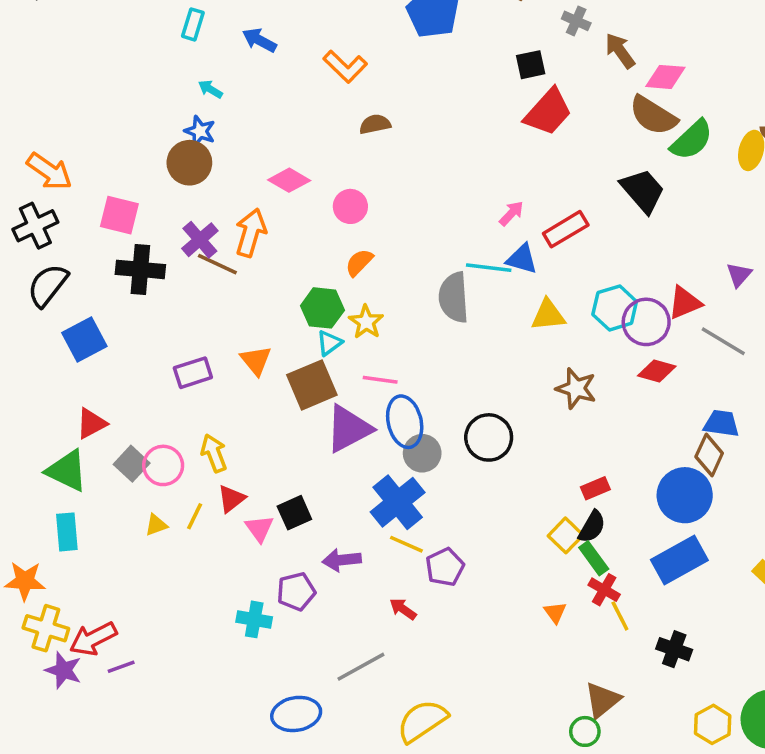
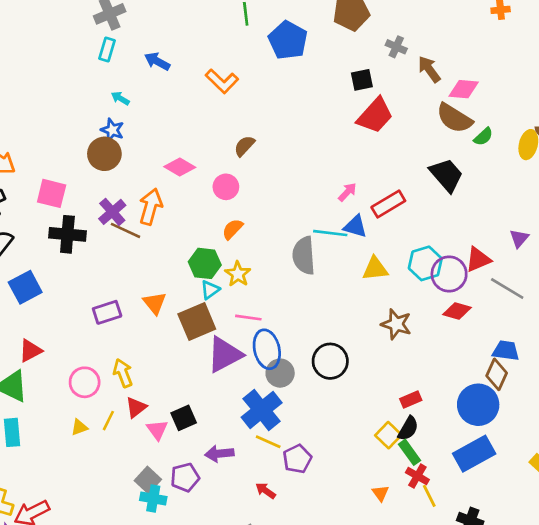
brown semicircle: (375, 124) -> (244, 146), moved, turned -35
green semicircle: (692, 140) -> (483, 137), size x0.6
gray square: (132, 464) -> (148, 480), moved

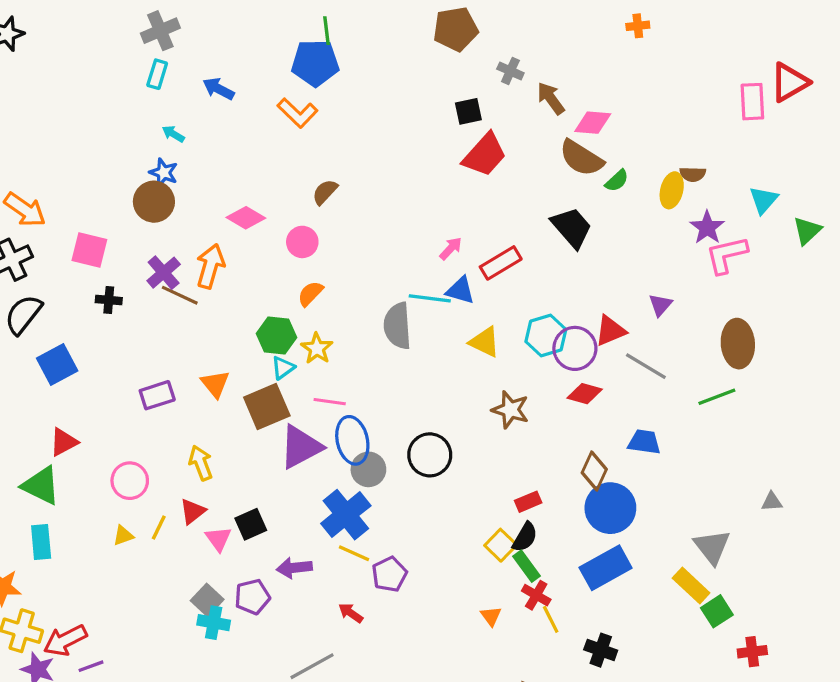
blue pentagon: (288, 40) -> (315, 63), moved, turned -30
black cross: (67, 234) -> (109, 300), size x0.6
yellow triangle: (375, 269) -> (485, 342), turned 32
yellow arrow: (123, 373) -> (201, 463), moved
brown diamond: (497, 374) -> (594, 471), moved

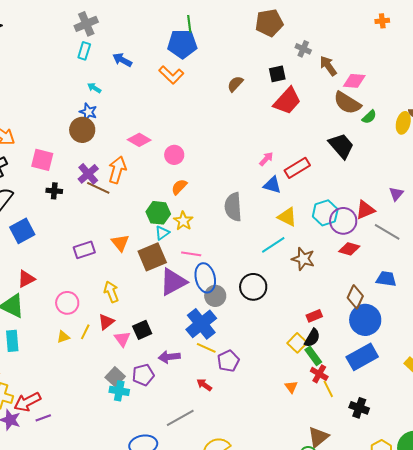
brown semicircle: (325, 192) -> (235, 84), moved
cyan line: (430, 298) -> (273, 245), moved, turned -40

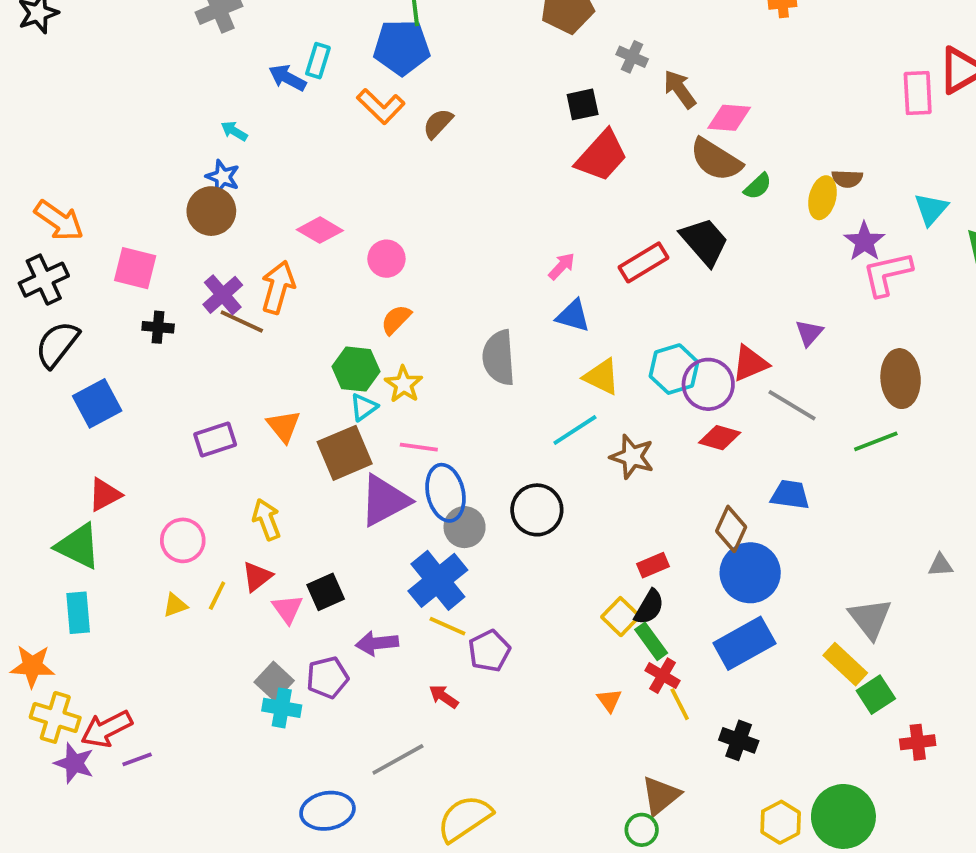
cyan rectangle: (84, 51) -> (318, 61), moved
brown semicircle: (235, 84) -> (438, 123), moved
red rectangle: (297, 168) -> (644, 262), moved

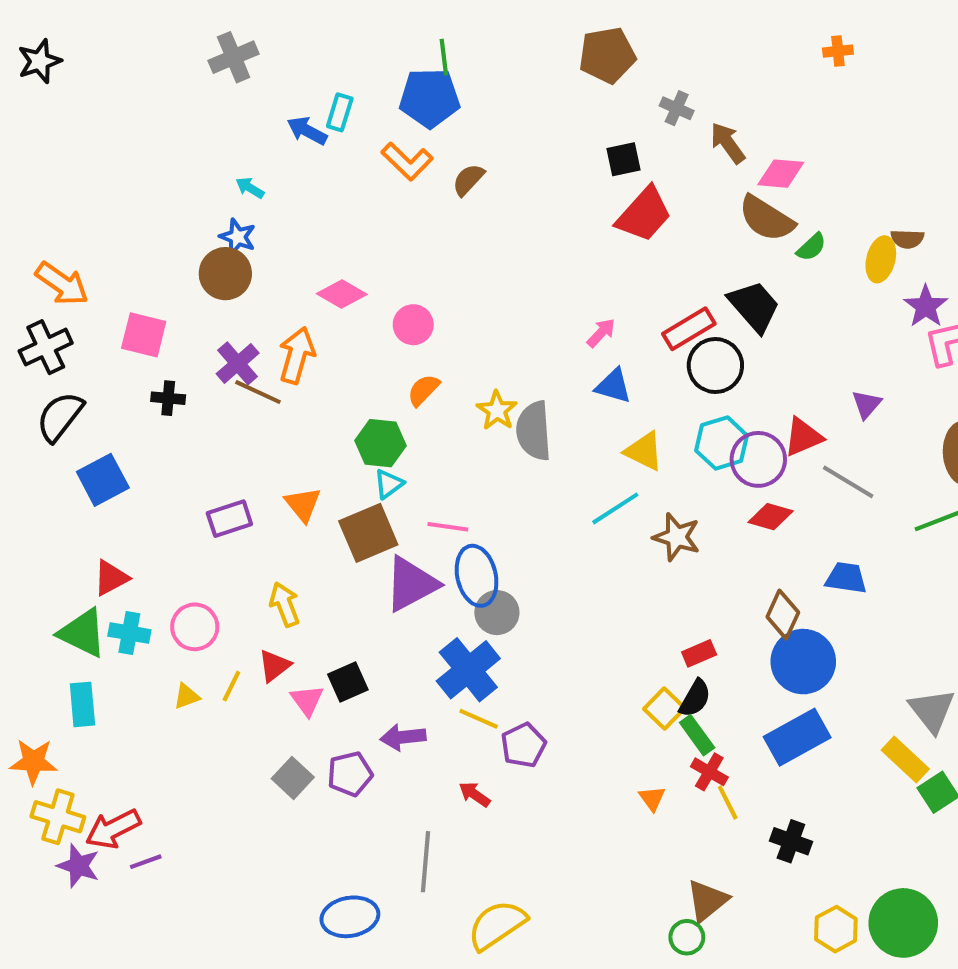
yellow star: (404, 384) -> (497, 410), moved
black circle: (537, 510) -> (715, 365), moved
cyan cross: (282, 708) -> (129, 633), moved
gray line: (398, 759) -> (425, 862), turned -56

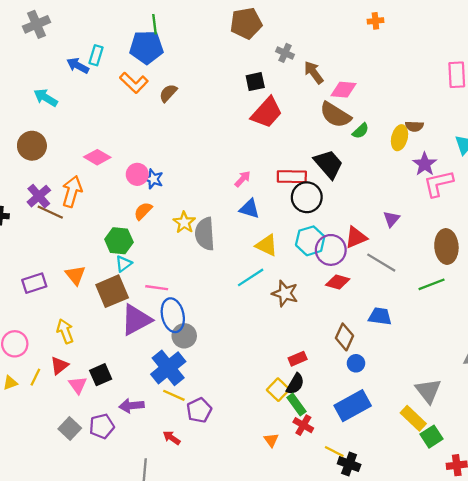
cyan arrow: (250, 188) -> (46, 98), size x1.5
blue star: (238, 237) -> (153, 179), moved
red rectangle: (689, 329) -> (292, 177), turned 32
blue circle: (803, 662) -> (356, 363), size x0.5
yellow line: (728, 802) -> (334, 451), moved, turned -36

